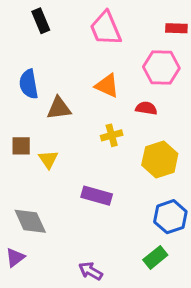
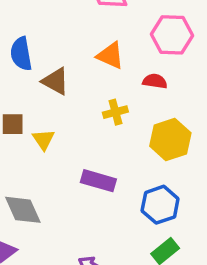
brown triangle: (59, 108) -> (55, 81), turned 36
blue hexagon: (170, 217) -> (160, 205), moved

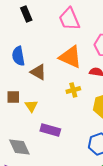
orange triangle: (110, 55) -> (70, 57), size x1.4
purple rectangle: (98, 181) -> (50, 130), moved

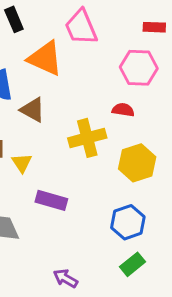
orange triangle: (70, 57) -> (45, 58), moved
yellow cross: (73, 90) -> (87, 138), size x1.6

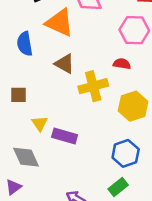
brown triangle: (33, 110) -> (65, 64), moved
yellow triangle: (22, 163) -> (40, 124), moved
green rectangle: (132, 264) -> (118, 187), moved

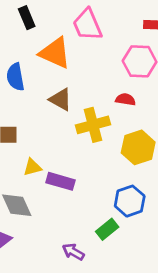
yellow triangle: (40, 124) -> (32, 167), turned 49
green rectangle: (118, 187) -> (107, 229), moved

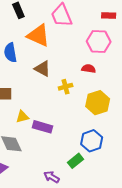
yellow cross: (93, 125) -> (66, 87), size x0.6

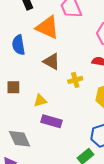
yellow triangle: (22, 117) -> (40, 101), moved

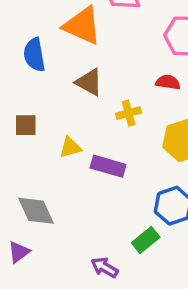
purple rectangle: (52, 121) -> (108, 166), moved

